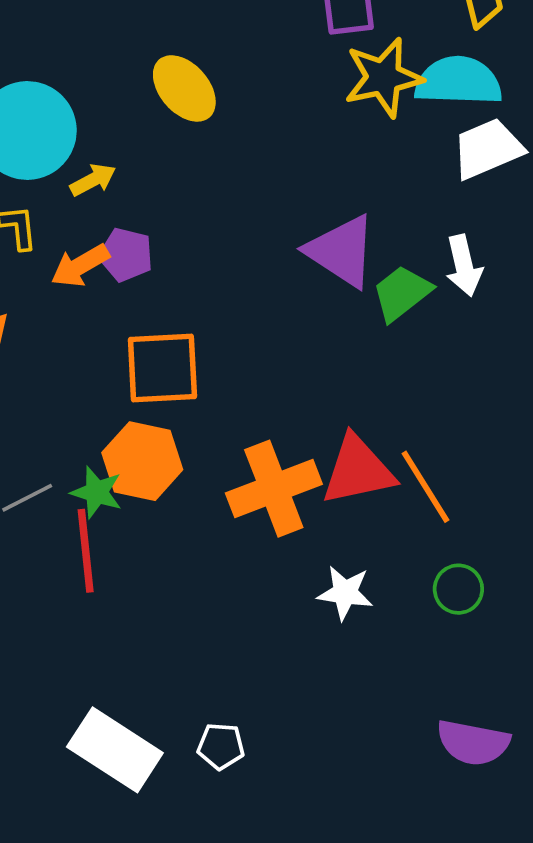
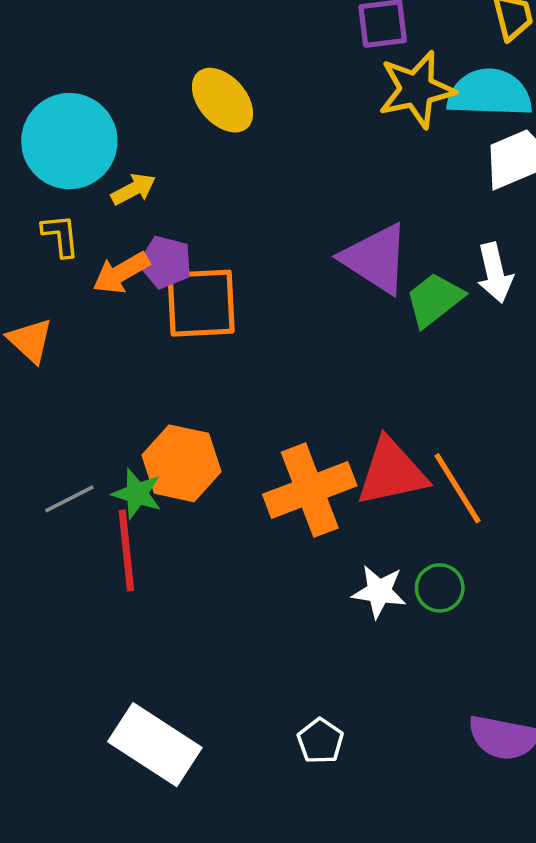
orange square: (162, 368) -> (201, 303), moved
green circle: (458, 589) -> (440, 588), moved
white pentagon: (221, 746) -> (320, 741), moved, turned 30

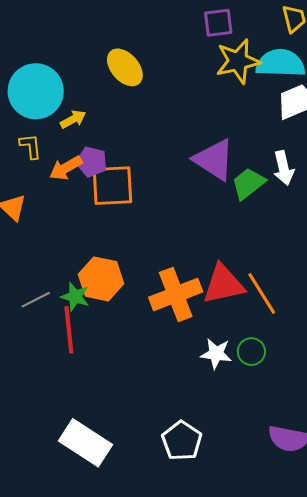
white pentagon: (320, 741) -> (182, 441), size x1.5

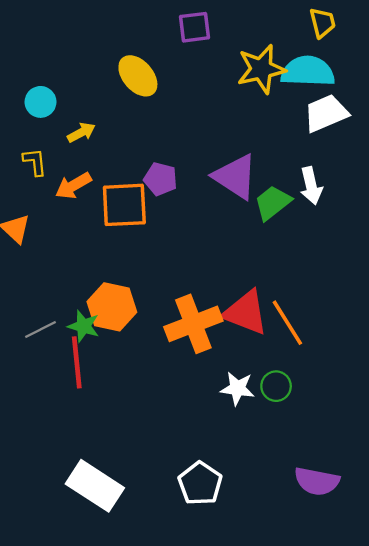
purple square: (218, 23) -> (195, 27), moved
cyan circle: (36, 91) -> (41, 102), size x0.5
purple pentagon: (92, 162) -> (161, 179), moved
red triangle: (223, 284) -> (245, 313), turned 33

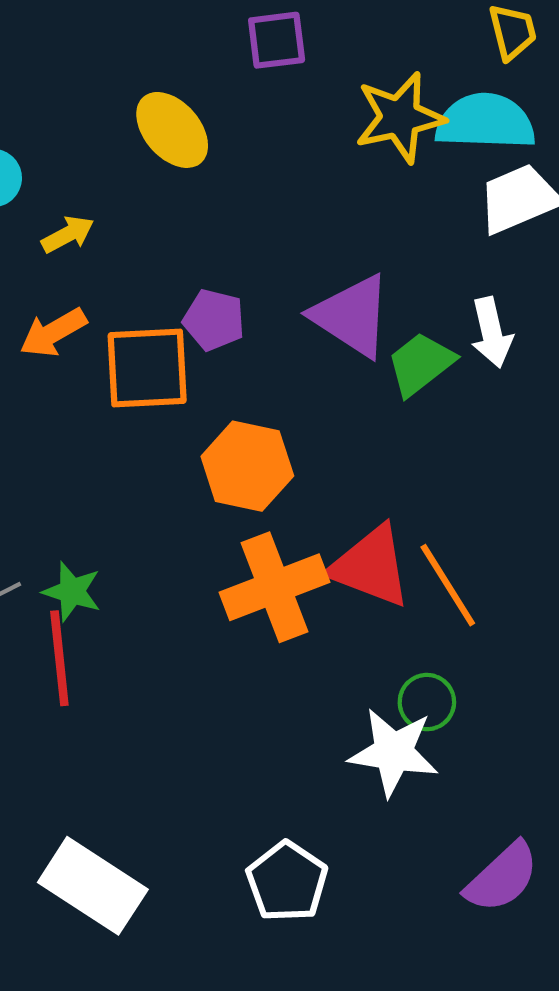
orange hexagon: (112, 307) -> (247, 466), moved
white star: (238, 388) -> (393, 752), moved, size x1.4
purple semicircle: (317, 481) -> (502, 877), turned -54

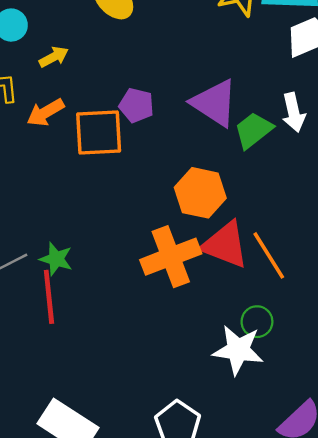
orange hexagon: (247, 466) -> (200, 193), moved

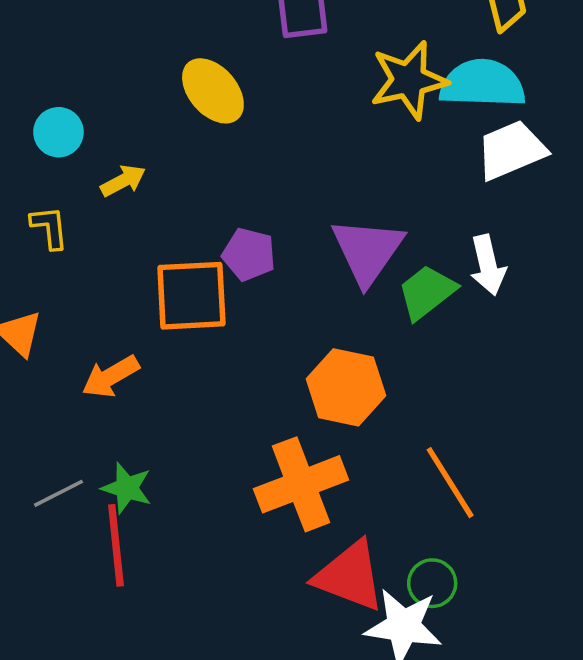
purple triangle: (214, 103) -> (367, 251), turned 32
orange arrow: (45, 112) -> (111, 377), moved
red triangle: (225, 245) -> (350, 576), moved

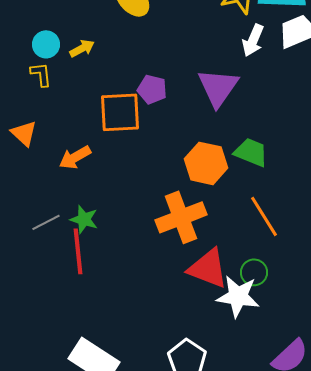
cyan circle: (58, 132) -> (46, 44), moved
white arrow: (488, 265) -> (253, 40), moved, turned 36
green trapezoid: (427, 292) -> (251, 152), moved, turned 60

